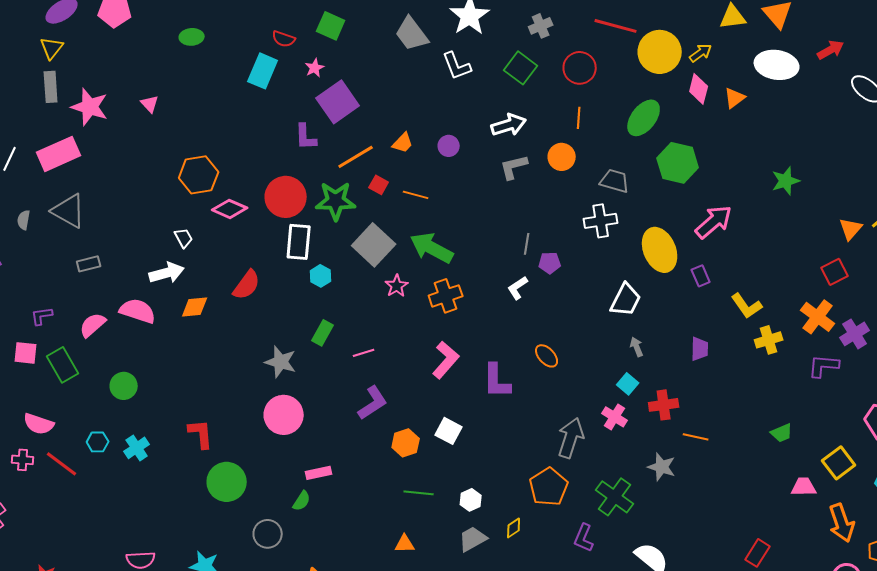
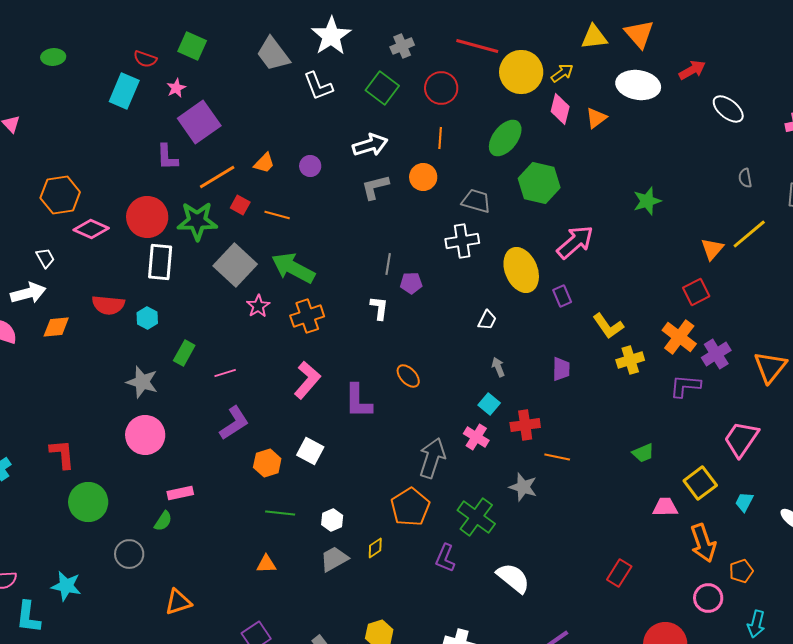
cyan hexagon: (321, 276) -> (147, 318), moved
red semicircle: (247, 285) -> (108, 305), turned 60
white L-shape: (518, 288) -> (379, 308), turned 130
white trapezoid: (626, 300) -> (487, 320), size x0.6

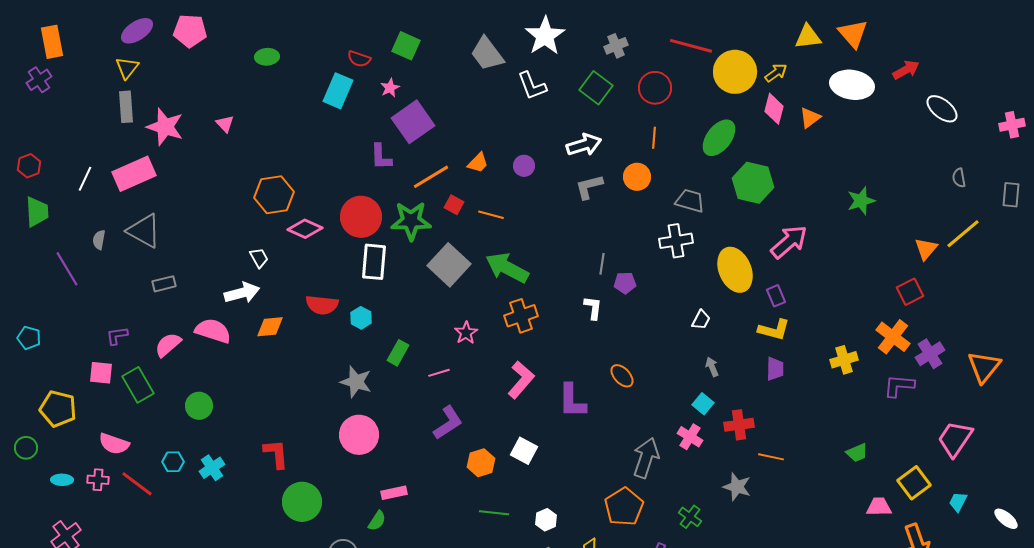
pink star: (258, 306) -> (466, 333), moved
yellow L-shape: (608, 326) -> (774, 330), moved, turned -40
green cross: (476, 517) -> (690, 517), size x0.6

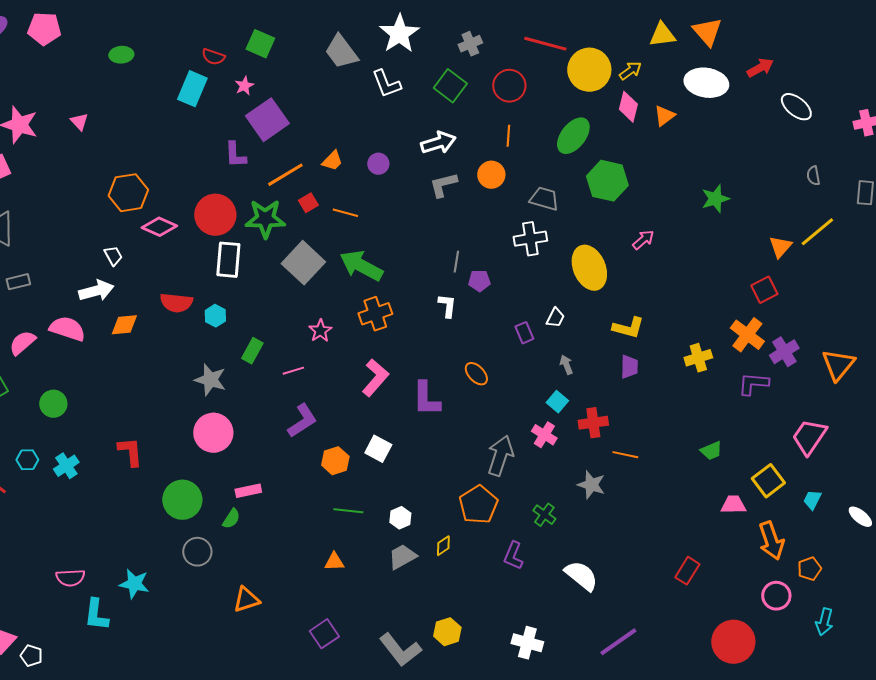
red square: (454, 205) -> (308, 203), turned 30
pink arrow: (789, 242) -> (643, 240), size x0.6
purple rectangle: (776, 296) -> (524, 333), moved
green circle: (302, 502) -> (182, 500), moved

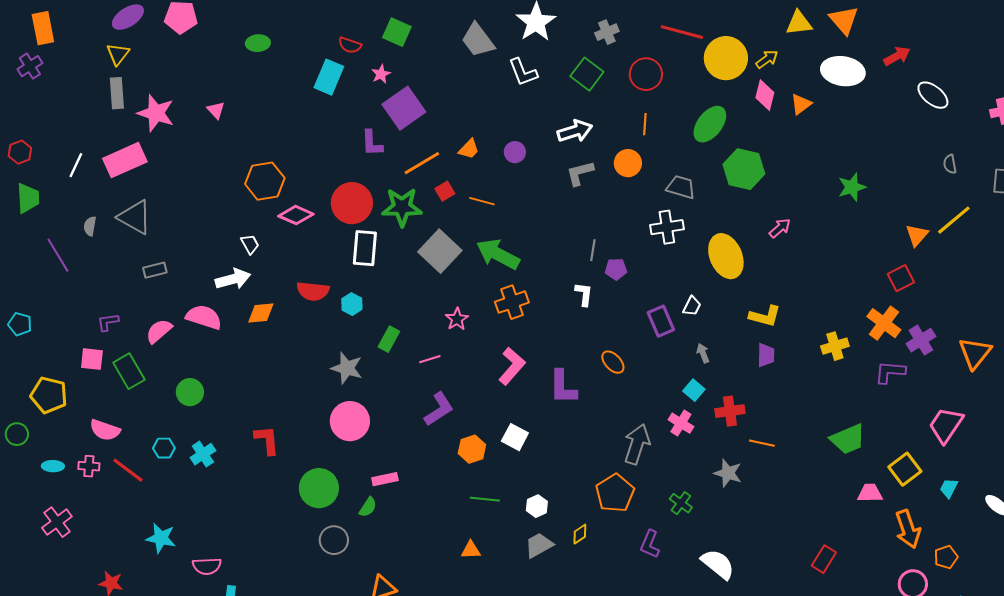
purple rectangle: (524, 333) -> (661, 321), size x1.4
green trapezoid: (711, 451) -> (848, 439), size x1.6
cyan star: (134, 584) -> (161, 538), moved

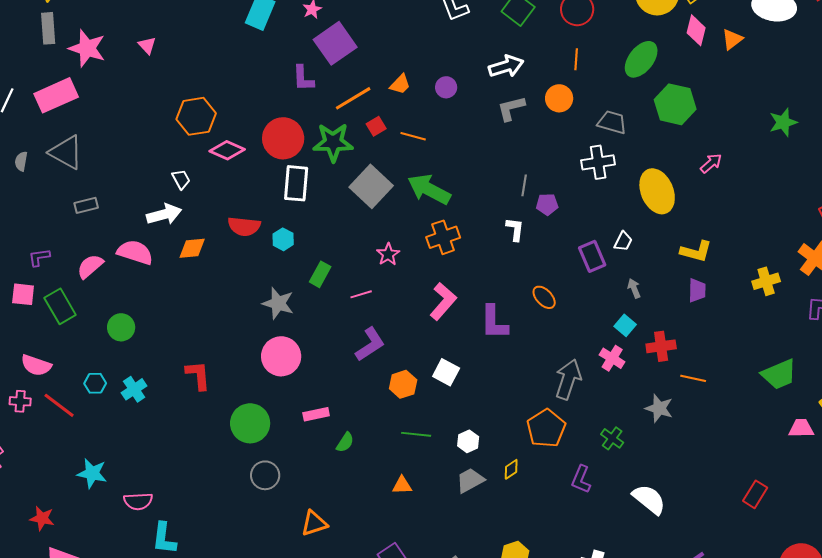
green semicircle: (368, 507) -> (345, 442), moved

